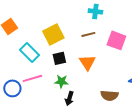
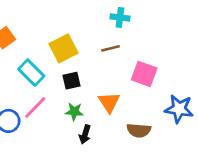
pink square: (116, 40) -> (144, 74), moved
orange triangle: (87, 62) -> (109, 102), moved
pink line: (32, 78) -> (35, 108), turned -30

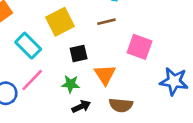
black square: (72, 81) -> (79, 54), moved
brown semicircle: (139, 130) -> (121, 105), moved
black arrow: (85, 134) -> (81, 107), turned -132

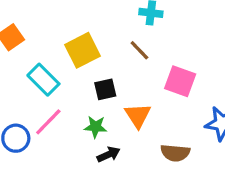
brown line: (106, 22) -> (139, 50), turned 60
brown semicircle: (121, 105) -> (175, 153), moved

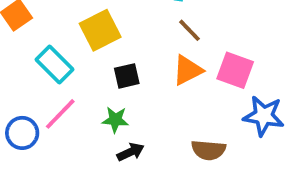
brown line: (139, 50) -> (189, 30), moved
pink square: (180, 81) -> (235, 70), moved
orange triangle: (138, 115) -> (188, 70), moved, turned 36

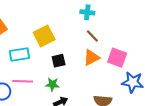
cyan rectangle: (54, 65) -> (19, 55), turned -54
pink line: (60, 114) -> (23, 81), turned 48

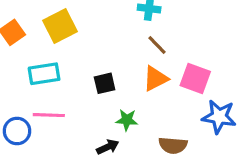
yellow square: (44, 36) -> (60, 26), moved
green star: (52, 84) -> (127, 120), moved

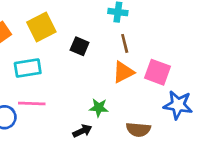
brown line: (157, 45) -> (125, 43), turned 30
black square: (105, 83) -> (80, 46), moved, turned 36

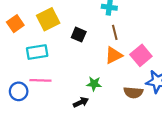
pink square: (157, 72) -> (141, 55), turned 30
brown semicircle: (138, 130) -> (133, 92), moved

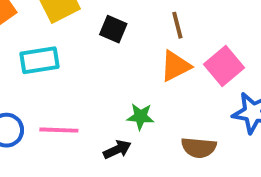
pink line: (40, 80) -> (59, 130), moved
brown semicircle: (133, 92) -> (199, 148), moved

